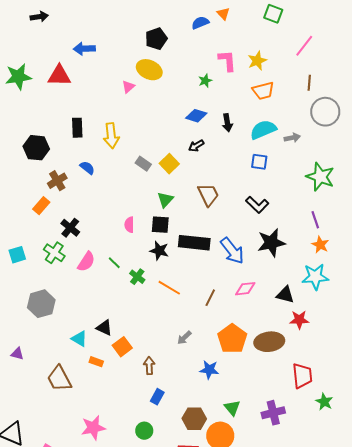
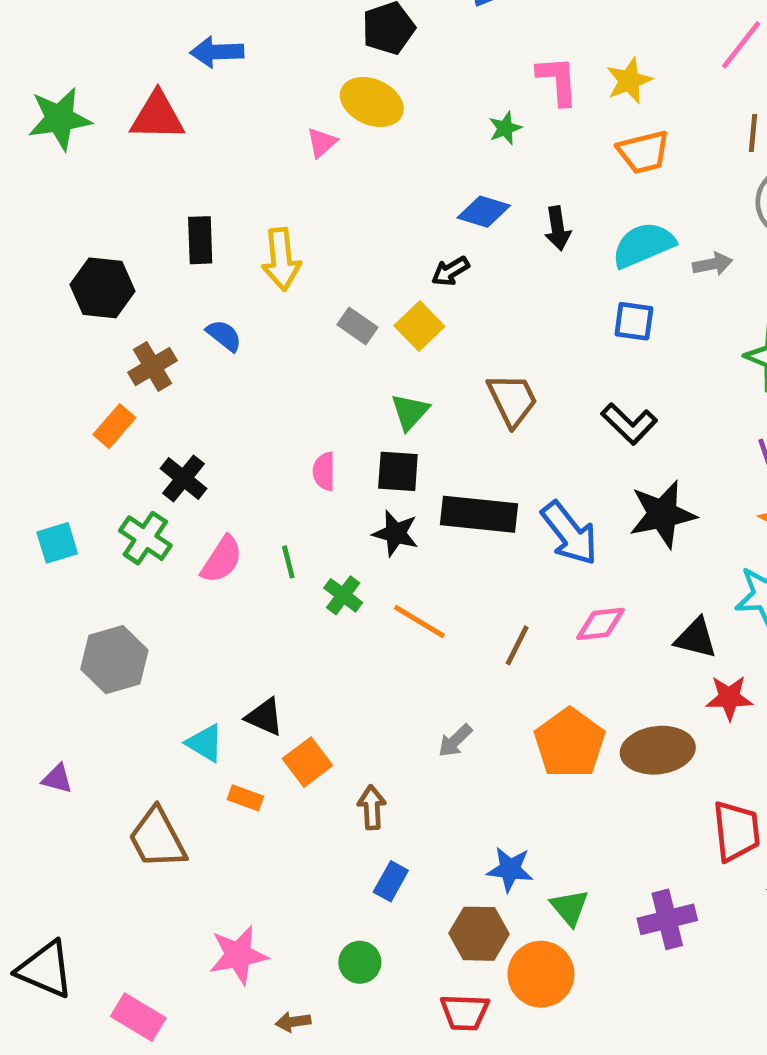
black arrow: (196, 146) -> (450, 271), moved
green line: (114, 263) -> (288, 562), turned 32
blue star: (209, 370) -> (510, 869), moved

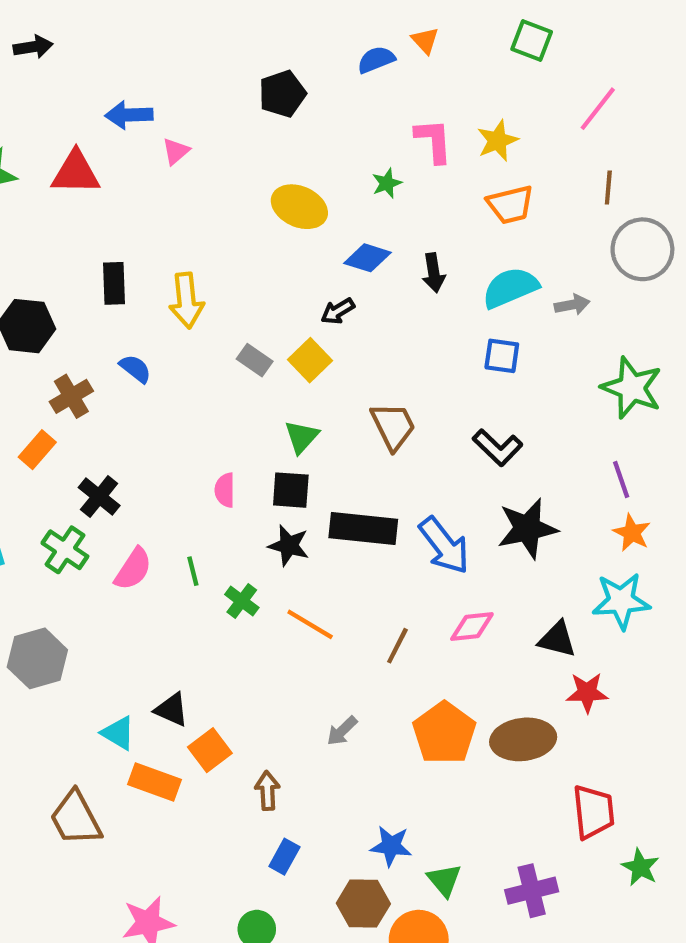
yellow ellipse: (372, 102) -> (299, 207), moved
pink triangle: (322, 143) -> (176, 151), moved
orange rectangle: (245, 798) -> (154, 782), size x1.6

